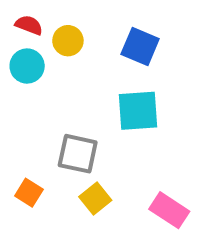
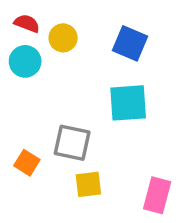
orange square: (29, 193) -> (27, 163), moved
yellow square: (95, 199) -> (88, 184), turned 32
pink rectangle: (169, 210) -> (157, 195), turned 72

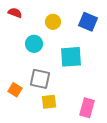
yellow circle: (63, 38) -> (53, 22), moved
blue square: (130, 43) -> (88, 22), moved
cyan circle: (25, 61) -> (34, 44), moved

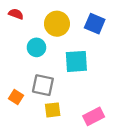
yellow circle: (53, 22) -> (57, 24), size x1.5
pink rectangle: (87, 108) -> (94, 116), turned 48

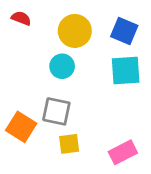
cyan circle: (36, 47) -> (62, 66), moved
cyan square: (76, 61) -> (126, 70), moved
orange square: (16, 97) -> (21, 127), size x1.5

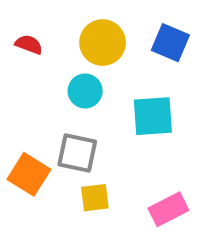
red semicircle: (21, 18) -> (29, 44), moved
cyan square: (126, 70) -> (153, 116), moved

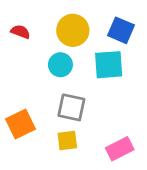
cyan square: (153, 116) -> (109, 65), moved
gray square: (77, 153) -> (71, 107), moved
orange square: (29, 174) -> (20, 124), turned 32

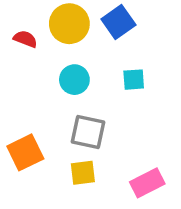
yellow circle: (73, 30) -> (69, 24), moved
blue square: (121, 30) -> (118, 22), moved, turned 32
cyan square: (109, 65) -> (134, 80), size x0.6

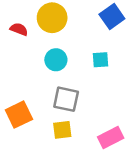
blue square: (118, 22) -> (112, 16), moved

